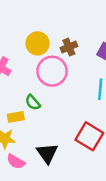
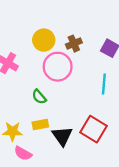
yellow rectangle: (16, 117) -> (40, 124), moved
black triangle: (47, 153) -> (62, 136), moved

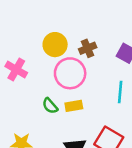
yellow rectangle: (40, 124) -> (74, 106), moved

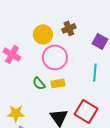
brown cross: (88, 48) -> (69, 28), moved

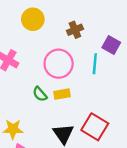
yellow circle: (43, 34) -> (33, 19), moved
cyan line: (95, 72) -> (95, 64), moved

